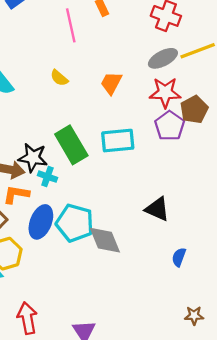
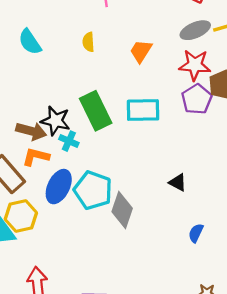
yellow semicircle: (59, 78) -> (88, 42), turned 42
black triangle: (157, 209) -> (178, 183), size x0.7
gray diamond: (105, 240) -> (122, 210), turned 36

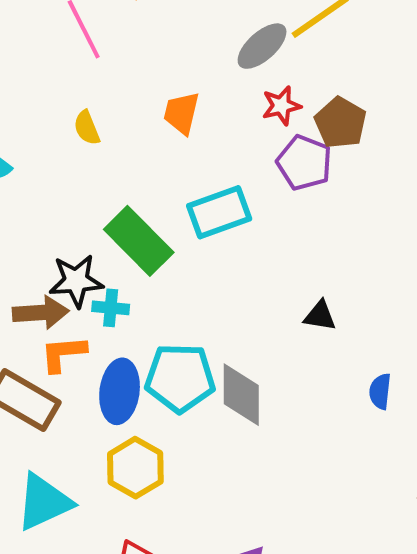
red star: (195, 65) -> (281, 106), size x0.7
yellow hexagon: (21, 216) -> (135, 468), moved

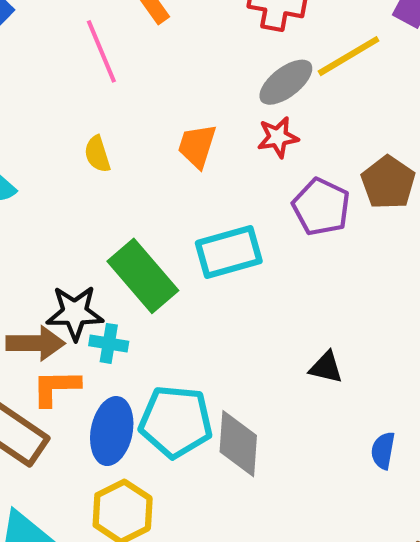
red star: (281, 106) -> (278, 137), moved
brown pentagon: (341, 123) -> (388, 182), moved

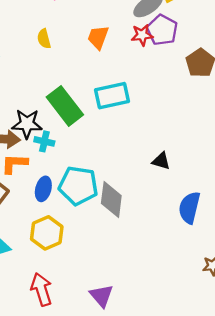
purple pentagon: (321, 207) -> (162, 30), moved
blue ellipse: (112, 431) -> (43, 189), size x0.7
blue semicircle: (383, 451) -> (189, 208), size x1.6

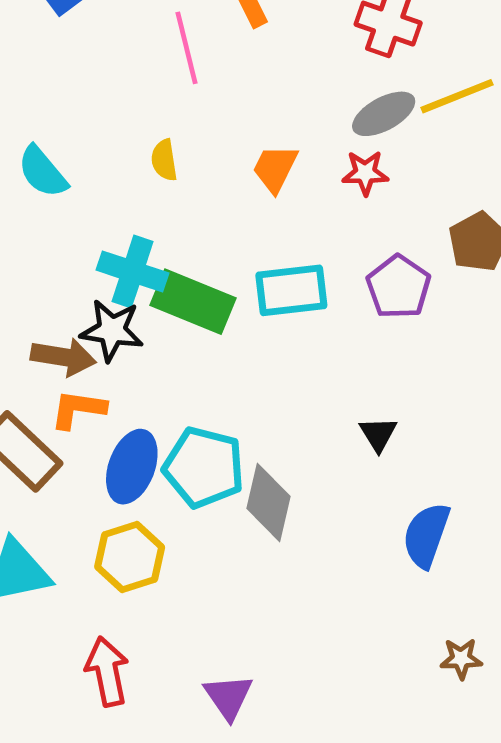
purple pentagon: (162, 30) -> (399, 287), moved
green rectangle: (65, 106) -> (193, 302), turned -36
cyan cross: (44, 141) -> (133, 272), moved, size x1.6
black triangle: (161, 161) -> (378, 434), turned 36
blue ellipse: (43, 189) -> (132, 467), size x1.4

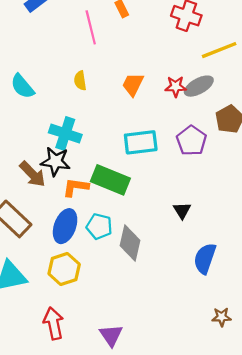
gray ellipse: (384, 114) -> (199, 86), moved
green rectangle: (193, 302) -> (110, 180), moved
brown arrow: (63, 357) -> (32, 174), turned 36
orange L-shape: (78, 409) -> (76, 187), moved
cyan pentagon: (204, 467) -> (99, 226), size x0.7

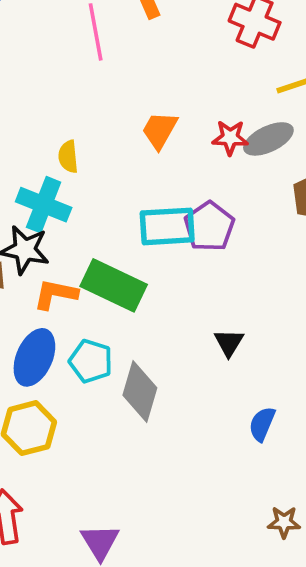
yellow semicircle: (80, 81) -> (68, 157), moved
purple pentagon: (191, 141) -> (209, 226), moved
blue semicircle: (205, 258) -> (262, 424), size x0.7

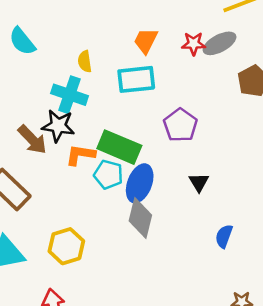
cyan rectangle: (167, 226) -> (136, 79), moved
purple pentagon: (209, 226) -> (180, 125), moved
blue ellipse: (34, 357) -> (140, 183), moved
cyan pentagon: (91, 361) -> (108, 175), moved

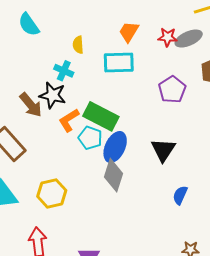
cyan cross: (70, 95) -> (64, 71), size x0.7
purple pentagon: (180, 125) -> (172, 90), moved
orange L-shape: (80, 155) -> (69, 120), turned -45
black triangle: (199, 182) -> (163, 150), size x1.5

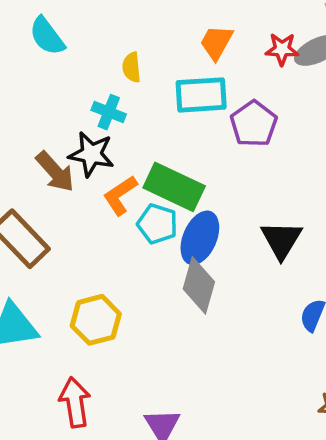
purple pentagon: (172, 90) -> (254, 124), moved

